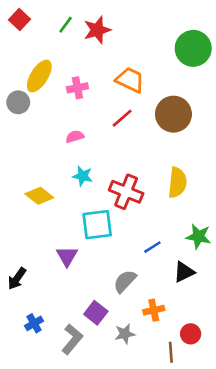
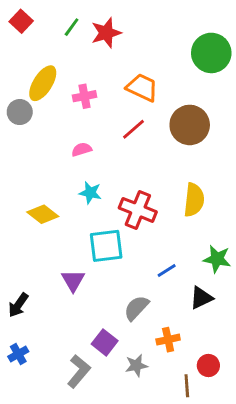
blue cross: (34, 323) -> (18, 354), moved

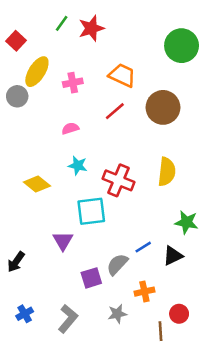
red square: (21, 21) -> (16, 41), moved
blue line: (167, 270) -> (143, 247), moved
purple square: (105, 342) -> (91, 278), moved, turned 35
blue cross: (18, 354) -> (25, 314), moved

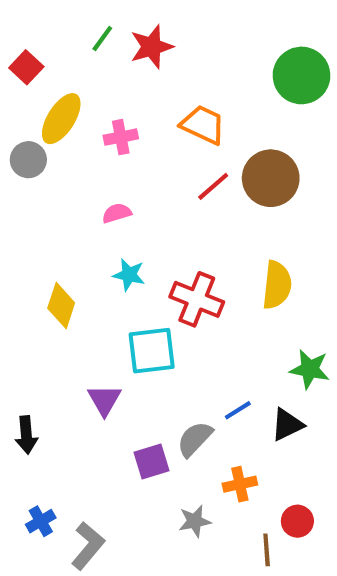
red line: (115, 111) -> (213, 186), moved
yellow diamond: (37, 184) -> (61, 305), turned 70
black arrow: (16, 262) -> (26, 435), turned -40
gray L-shape: (68, 319) -> (88, 546), moved

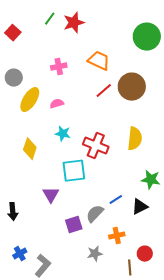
yellow ellipse: (61, 119) -> (30, 100), moved

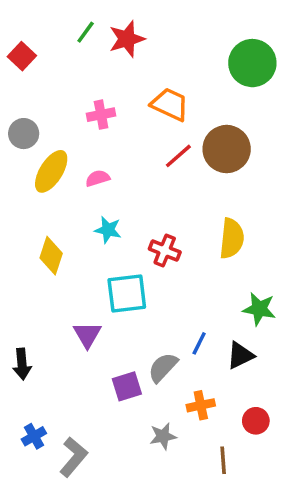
red cross: (96, 146) -> (165, 250), size x0.7
blue line: (116, 200) -> (199, 343), turned -32
red circle: (145, 254) -> (256, 421), moved

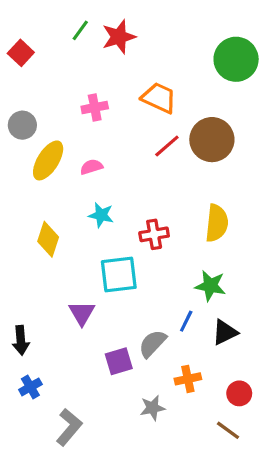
red cross: (165, 250) -> (154, 234), turned -32
green star: (259, 309) -> (210, 286), moved
blue cross: (34, 436) -> (30, 387), moved
brown line: (223, 460) -> (228, 430), moved, turned -50

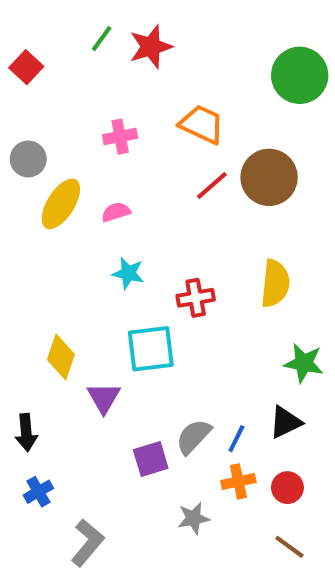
yellow diamond: (48, 239) -> (61, 357), moved
green star: (210, 286) -> (304, 363), moved
blue line: (186, 321) -> (236, 439), moved
red circle: (239, 393) -> (287, 488), moved

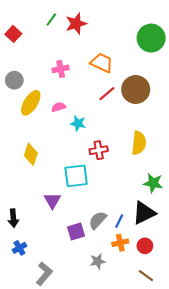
cyan star: (128, 273) -> (78, 123), moved
yellow diamond: (61, 357) -> (31, 154), moved
black triangle: (285, 422) -> (144, 213), size x1.4

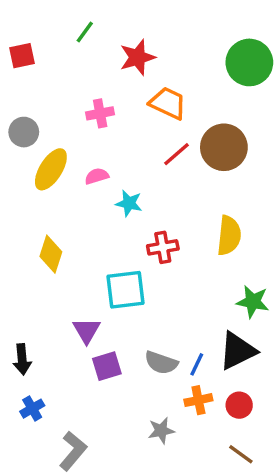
red star: (76, 24) -> (137, 57), moved
red square: (13, 34) -> (22, 56), turned 35
gray semicircle: (98, 220) -> (161, 363), turned -114
purple square: (76, 231) -> (107, 366), moved

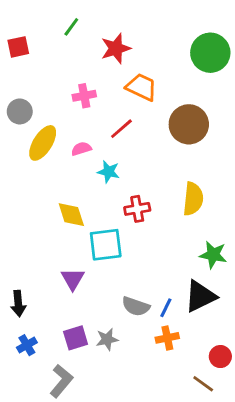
red line: (176, 154) -> (121, 129), moved
yellow diamond: (51, 254) -> (71, 215), moved, turned -36
purple square: (107, 366) -> (76, 338), moved
red circle: (239, 405) -> (220, 357), moved
gray star: (161, 431) -> (107, 339), moved

